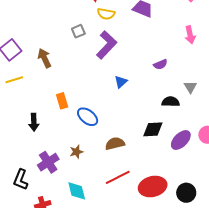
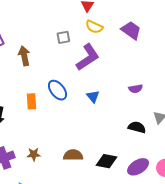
blue triangle: (121, 82) -> (93, 96), turned -40
blue ellipse: (88, 117) -> (57, 90), moved
black diamond: (153, 129) -> (107, 161), moved

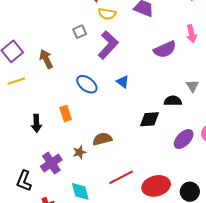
purple semicircle: (136, 89) -> (165, 49), moved, size x1.6
orange rectangle: (32, 101) -> (66, 113), moved
brown semicircle: (73, 155) -> (102, 139), moved
black diamond: (107, 161) -> (150, 119), moved

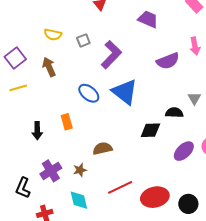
yellow semicircle: (107, 14) -> (53, 34), moved
blue triangle: (123, 82) -> (125, 92), size x2.0
brown star: (79, 152) -> (80, 170), moved

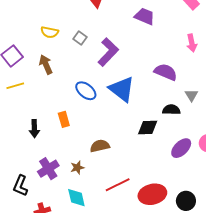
gray square: (83, 40) -> (80, 38), turned -32
purple semicircle: (168, 61) -> (166, 72), moved, turned -135

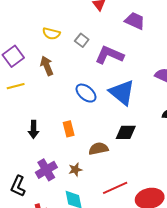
purple trapezoid: (145, 16) -> (135, 21), moved
purple L-shape: (108, 52) -> (109, 55), turned -112
orange rectangle: (64, 119) -> (69, 129), moved
black diamond: (148, 127) -> (126, 132), moved

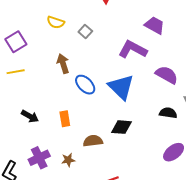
purple trapezoid: (135, 21) -> (155, 25), moved
purple L-shape: (109, 55) -> (133, 49), moved
brown arrow: (47, 66) -> (63, 64), moved
black arrow: (34, 129) -> (30, 116), turned -66

